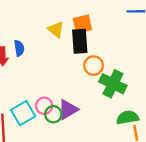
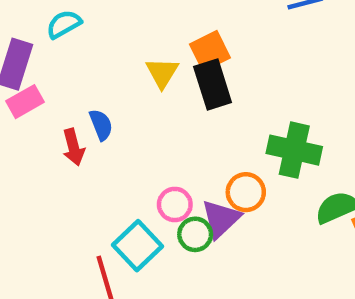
yellow triangle: (56, 29) -> (162, 73), turned 36
orange circle: (94, 66) -> (246, 192), moved
pink circle: (44, 106) -> (175, 204), moved

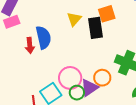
orange square: (210, 51) -> (107, 14), moved
blue semicircle: (101, 125) -> (43, 38), size x1.6
pink circle: (175, 204) -> (70, 78), size x1.5

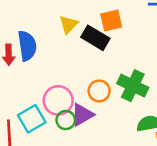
black rectangle: (95, 28) -> (95, 38), turned -55
orange circle: (102, 78) -> (99, 91), moved

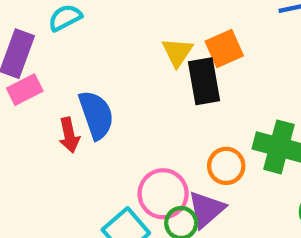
yellow triangle: (68, 24) -> (177, 52), moved
black rectangle: (95, 38) -> (204, 81), turned 60

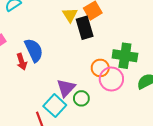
pink circle: (163, 194) -> (111, 79), moved
purple triangle: (206, 209) -> (66, 88), moved

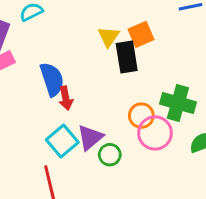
red arrow: (22, 62) -> (66, 98), moved
cyan square: (55, 106) -> (62, 141), moved

